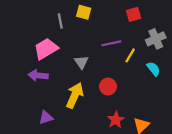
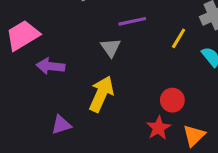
purple line: (111, 43) -> (132, 21), moved
pink trapezoid: (46, 49) -> (23, 35), moved
red circle: (108, 87) -> (172, 100), moved

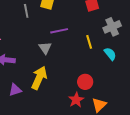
yellow line: (179, 38) -> (89, 42), turned -48
purple triangle: (61, 125) -> (15, 90), moved

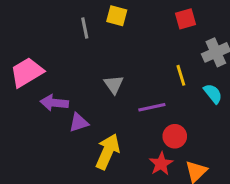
purple line: (59, 31) -> (152, 107), moved
yellow arrow: (39, 78) -> (108, 152), moved
purple triangle: (15, 90) -> (79, 123), moved

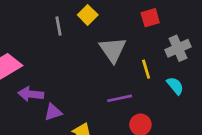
yellow square: (117, 16) -> (88, 15), turned 30
gray triangle: (114, 84) -> (113, 50), moved, size x1.5

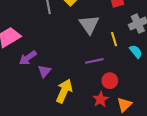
purple arrow: (31, 94) -> (28, 58), turned -42
purple triangle: (53, 112) -> (44, 71), turned -32

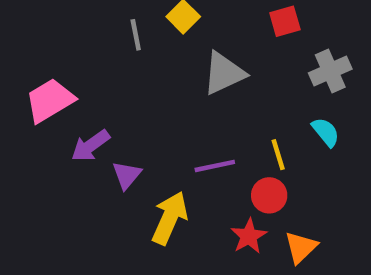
gray triangle: (89, 25) -> (224, 73), turned 40
yellow line: (114, 39) -> (278, 155), moved
purple line: (94, 61) -> (215, 166), moved

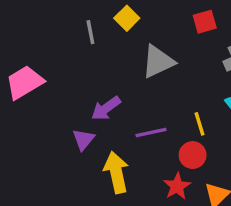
purple arrow: (90, 146) -> (106, 108), moved
yellow arrow: (170, 218) -> (116, 172), turned -36

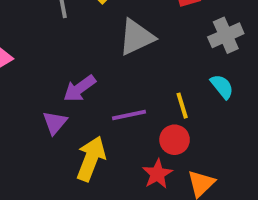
yellow arrow: (116, 172) -> (91, 159), turned 33

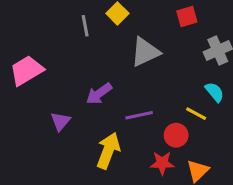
yellow line: (182, 106) -> (196, 114), moved, turned -45
purple triangle: (55, 123) -> (60, 121), moved
red star: (157, 174) -> (162, 163), turned 30

